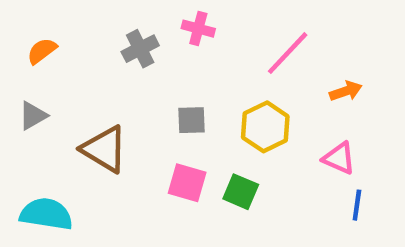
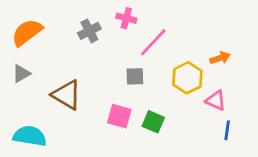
orange semicircle: (42, 51) -> (27, 32), size x1.6
pink line: (288, 53) -> (153, 42), moved
gray square: (192, 120) -> (135, 76), moved
yellow hexagon: (265, 127) -> (187, 78), moved

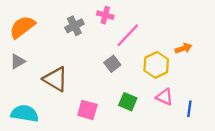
gray square: (135, 76) -> (112, 64), turned -35
pink triangle: (216, 101) -> (165, 97), moved
pink square: (119, 116) -> (87, 110), moved

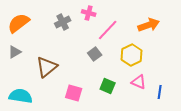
orange arrow: (183, 48) -> (149, 25), moved, size x1.5
brown triangle: (55, 79) -> (47, 67), turned 50

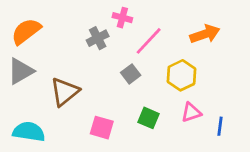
gray cross: (63, 22) -> (98, 38), moved
gray triangle: (15, 52) -> (21, 71), size x1.5
pink triangle: (139, 82) -> (191, 112), turned -42

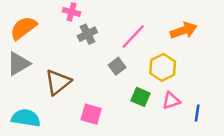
pink cross: (122, 18) -> (71, 12), moved
green square: (149, 118) -> (140, 97), moved

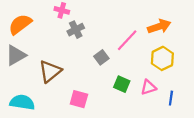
pink line: (133, 37) -> (127, 40), moved
yellow hexagon: (163, 67) -> (162, 58), moved

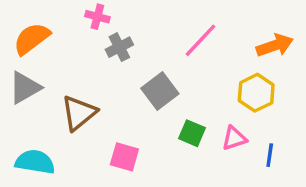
orange arrow: (159, 26) -> (275, 45), moved
pink line: (127, 40) -> (200, 40), moved
gray square: (101, 57) -> (160, 91), size x1.5

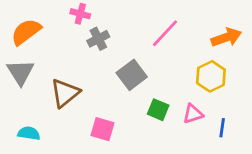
gray triangle: (25, 88) -> (20, 72), turned -32
cyan semicircle: (35, 162) -> (29, 133), size x0.7

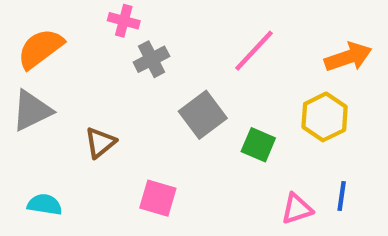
gray triangle: (20, 72) -> (32, 111), turned 36
brown triangle: (65, 93) -> (100, 143), size x0.7
green square: (158, 110) -> (258, 145), moved
pink triangle: (193, 114) -> (297, 209), moved

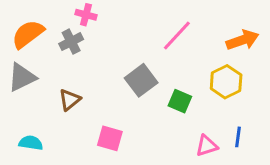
gray cross: (151, 59) -> (71, 42), moved

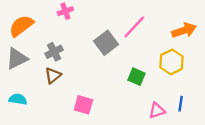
pink cross: (86, 15) -> (65, 11), turned -35
gray cross: (71, 42) -> (54, 52), moved
gray square: (141, 80) -> (106, 43), moved
cyan semicircle: (31, 143) -> (18, 99), moved

